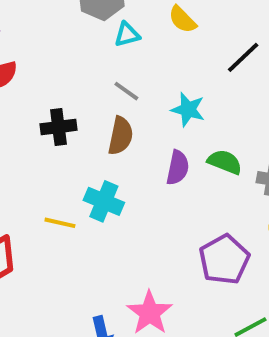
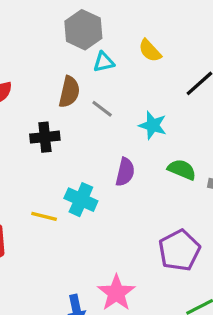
brown semicircle: (121, 136) -> (69, 92), moved
purple semicircle: (178, 168) -> (125, 172), moved

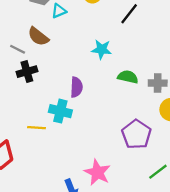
brown semicircle: (69, 92) -> (38, 36), turned 125
gray line: (102, 109) -> (18, 49), moved
purple semicircle: (125, 172) -> (76, 87), moved

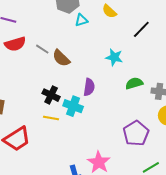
brown semicircle: (38, 36) -> (61, 58), moved
black cross: (27, 72) -> (51, 95), moved, turned 36
green semicircle: (128, 77) -> (134, 83), turned -36

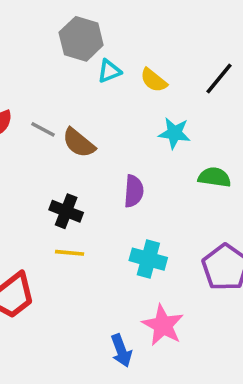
yellow semicircle: (109, 11) -> (154, 80), moved
green semicircle: (134, 83) -> (214, 177), turned 30
cyan cross: (73, 106) -> (148, 259), moved

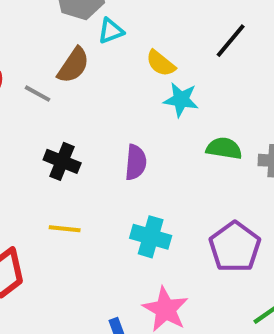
yellow semicircle: (154, 80) -> (161, 63), moved
brown semicircle: (79, 143) -> (73, 65), moved, turned -96
black cross: (66, 211) -> (62, 161), moved

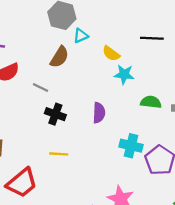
black line: (231, 41) -> (152, 38), turned 55
gray line: (38, 94) -> (41, 88), moved
cyan cross: (151, 237) -> (131, 146), moved

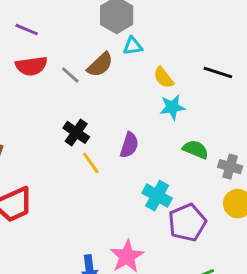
cyan star: (124, 74) -> (172, 107), turned -30
gray line: (41, 88) -> (70, 75), moved
yellow line: (59, 154) -> (91, 163), moved, turned 36

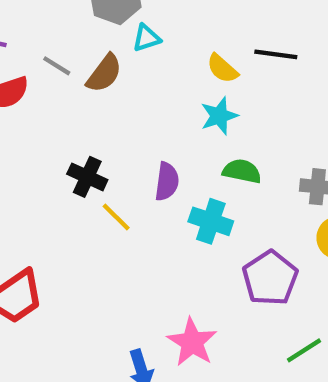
gray line: (70, 75) -> (57, 66), moved
yellow semicircle: (164, 78) -> (222, 68), moved
green semicircle: (196, 149) -> (242, 171), moved
cyan cross: (157, 196) -> (211, 221), moved

